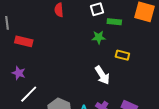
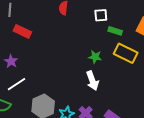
green star: (99, 37) -> (95, 57), moved
yellow rectangle: (122, 55) -> (126, 53), moved, size x1.6

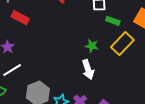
yellow rectangle: (126, 53) -> (122, 44), turned -75

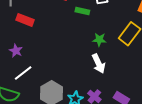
green rectangle: (113, 21) -> (82, 11), moved

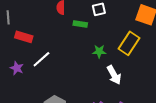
white arrow: (99, 64) -> (114, 75), moved
white line: (23, 73) -> (41, 59), moved

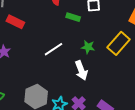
white line: (41, 59) -> (54, 49), moved
white arrow: (114, 75) -> (81, 70), moved

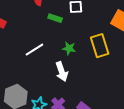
yellow rectangle: (119, 43) -> (100, 46), turned -60

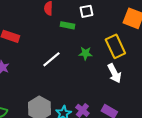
white arrow: (62, 72) -> (114, 73), moved

